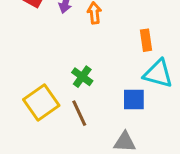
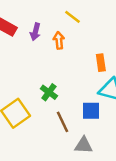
brown line: (79, 113) -> (63, 122), moved

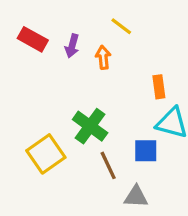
green cross: (49, 92) -> (90, 126), size x1.5

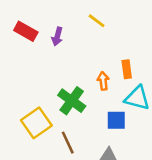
orange arrow: (103, 57) -> (103, 81), moved
brown line: (108, 165) -> (68, 143), moved

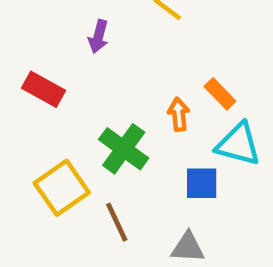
red rectangle: (26, 31) -> (43, 89), moved
orange rectangle: (127, 69) -> (220, 94), turned -36

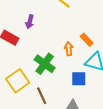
purple arrow: (98, 36) -> (30, 22), moved

